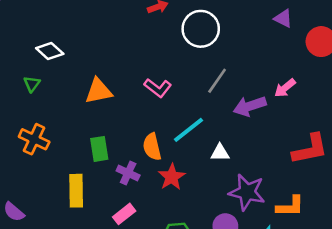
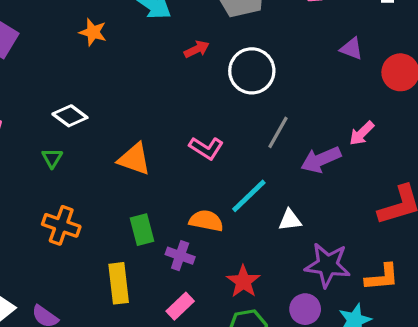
orange triangle: (99, 91) -> (134, 159), turned 36
orange semicircle: (152, 147) -> (206, 221), turned 120
red star: (172, 177) -> (243, 282), moved

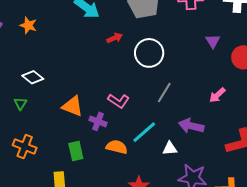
orange star: (93, 32) -> (28, 25), moved
purple triangle: (351, 49) -> (213, 41), turned 35
purple arrow: (321, 160) -> (191, 126), moved, turned 35
purple cross: (180, 256) -> (98, 121), moved

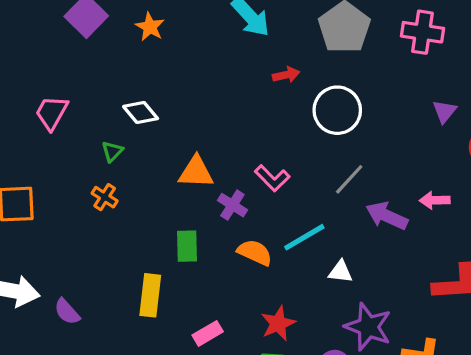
pink arrow: (217, 95) -> (435, 200), turned 30
orange triangle: (73, 106) -> (196, 172), turned -30
purple arrow: (191, 126) -> (387, 216), moved
orange cross: (25, 146) -> (105, 197), moved, size x0.7

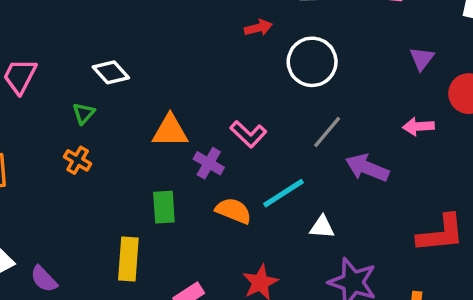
pink arrow: (435, 200) -> (418, 126), moved

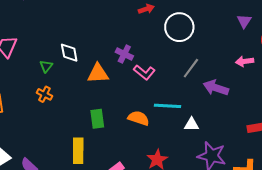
white diamond: (111, 72) -> (69, 53), moved, turned 35
purple cross: (209, 163) -> (124, 54), moved
cyan line: (284, 193) -> (167, 106), turned 40

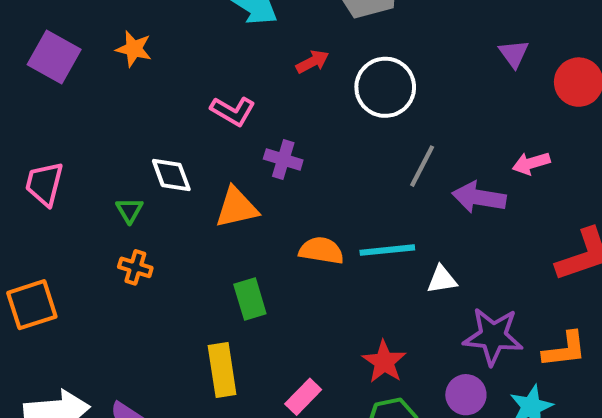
pink arrow: (245, 61) -> (531, 163), moved
pink L-shape: (144, 72) -> (233, 111), moved
orange semicircle: (139, 118) -> (321, 251), moved

